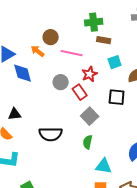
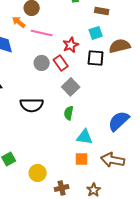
brown rectangle: (104, 40) -> (102, 11), moved
pink line: (72, 53) -> (42, 33), moved
gray circle: (61, 82) -> (42, 63), moved
black square: (117, 97) -> (96, 58), moved

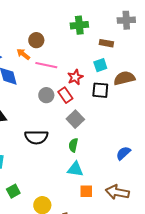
blue semicircle: (119, 121) -> (123, 153), size x0.7
cyan triangle: (85, 137) -> (75, 169), moved

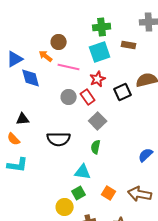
cyan square: (100, 65) -> (100, 52), moved, size x1.5
black square: (100, 90) -> (123, 92), turned -30
cyan triangle: (75, 169) -> (83, 172), moved
green square: (13, 191) -> (79, 193), moved
orange square: (86, 191) -> (109, 193), turned 32

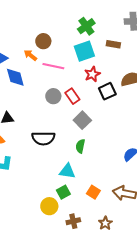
green cross: (102, 27) -> (86, 26), turned -30
red star: (98, 79) -> (92, 74), moved

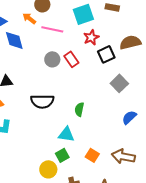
gray square: (82, 120) -> (119, 83), moved

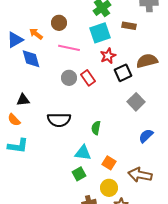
orange arrow: (29, 18) -> (36, 34), moved
orange square: (92, 155) -> (109, 163), moved
yellow circle: (48, 169) -> (109, 188), moved

